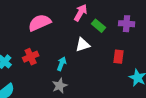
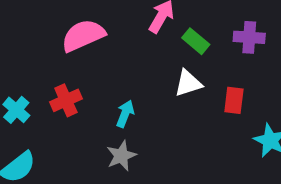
white triangle: (83, 45) -> (188, 83), moved

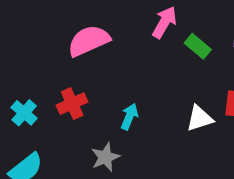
white triangle: (188, 83) -> (200, 118), moved
gray star: (121, 156) -> (105, 157), moved

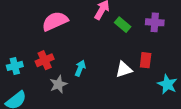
cyan cross: (24, 113) -> (15, 66), turned 35
gray star: (105, 157) -> (58, 84), moved

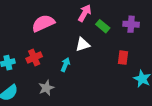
white triangle: (124, 69) -> (83, 44), moved
gray star: (58, 84) -> (46, 88), moved

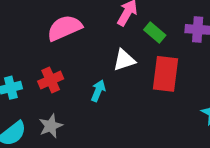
red rectangle: (123, 58) -> (165, 74), moved, size x1.6
gray star: (46, 88) -> (51, 126), moved

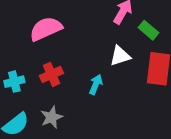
pink semicircle: (64, 28) -> (46, 29), moved

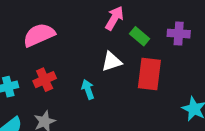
cyan arrow: (96, 84) -> (88, 89), turned -42

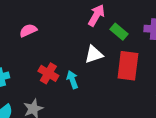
pink semicircle: (39, 35) -> (28, 30), size x0.6
red cross: (45, 80) -> (48, 73), moved, turned -36

